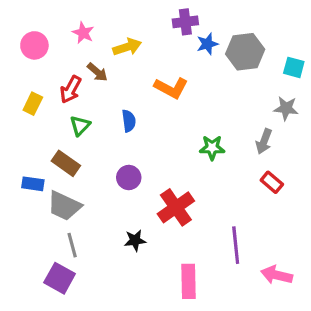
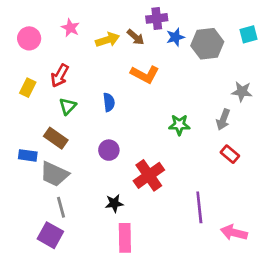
cyan square: (294, 67) -> (249, 34), moved, turned -30
brown arrow: (97, 72) -> (135, 37), moved
pink rectangle: (189, 281) -> (125, 238), moved

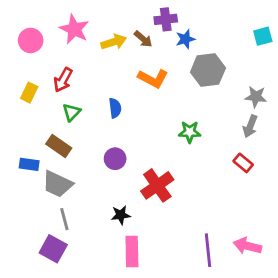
pink star: (70, 28) -> (74, 29), size x1.5
gray hexagon: (207, 44) -> (208, 70), moved
gray arrow: (223, 120) -> (250, 126), moved
purple line: (199, 207) -> (208, 250), moved

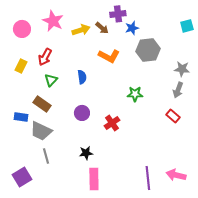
red cross: (157, 185) -> (112, 123), moved, size x0.7
purple square: (53, 249) -> (22, 177), moved, turned 30

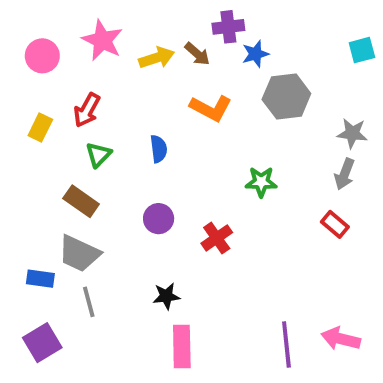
blue rectangle: (21, 117) -> (40, 279), moved

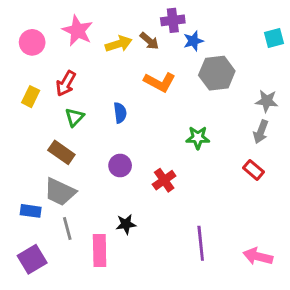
purple line: (286, 345) -> (201, 243), moved
pink rectangle: (182, 346) -> (100, 251), moved

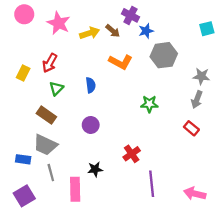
purple cross: (173, 20) -> (131, 15), turned 35
pink circle: (32, 42) -> (24, 14), moved
red cross: (164, 180) -> (132, 154), moved

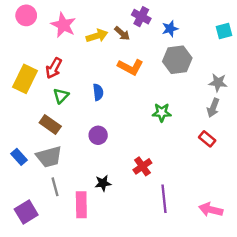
blue star: (146, 31) -> (170, 29), moved
yellow rectangle: (23, 73) -> (25, 79), size x1.6
gray trapezoid: (45, 145) -> (49, 157), turned -40
blue rectangle: (23, 159) -> (19, 157), moved, turned 40

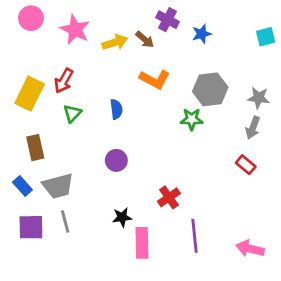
gray hexagon: (177, 60) -> (210, 89), moved
green star: (162, 112) -> (192, 119), moved
brown rectangle: (50, 124) -> (35, 148), moved, turned 42
pink rectangle: (81, 205) -> (142, 243), moved
purple square: (26, 212) -> (31, 227), moved, turned 30

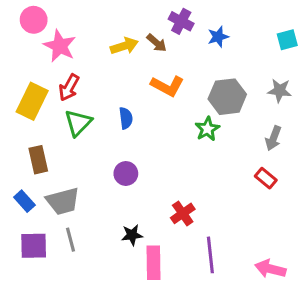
pink star: (75, 30) -> (60, 46), moved
gray star: (259, 98) -> (280, 91), moved
green triangle: (72, 113) -> (78, 123), size x1.4
green star: (192, 119) -> (207, 129), turned -30

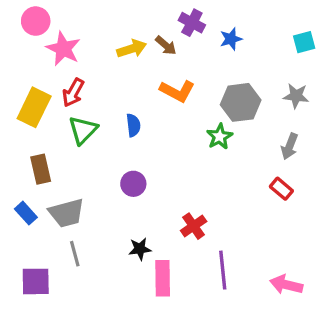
purple square: (34, 246) -> (36, 281), moved

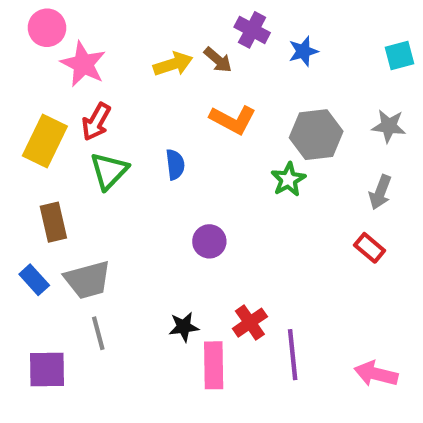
purple circle: (133, 184) -> (209, 241), moved
red cross: (194, 226) -> (250, 323), moved

